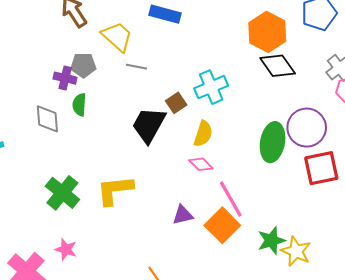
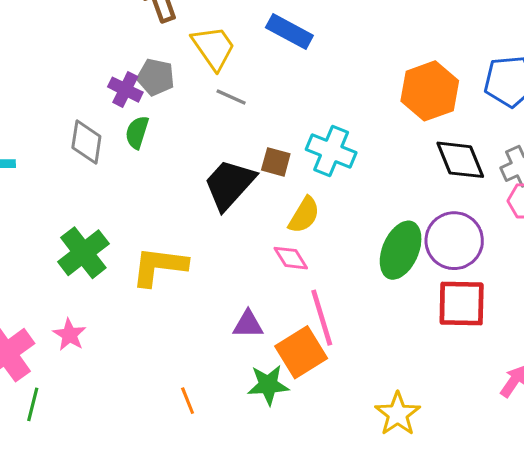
black diamond: (278, 66) -> (460, 160), moved
cyan cross: (211, 87) -> (331, 151), turned 32
brown square: (176, 103) -> (276, 162), turned 36
green star: (271, 240) -> (268, 385), moved

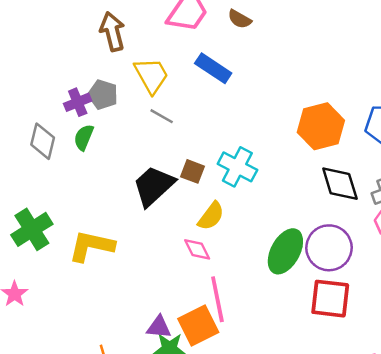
purple cross: (125, 90) -> (78, 102), turned 36
purple triangle: (248, 324) -> (159, 327), moved

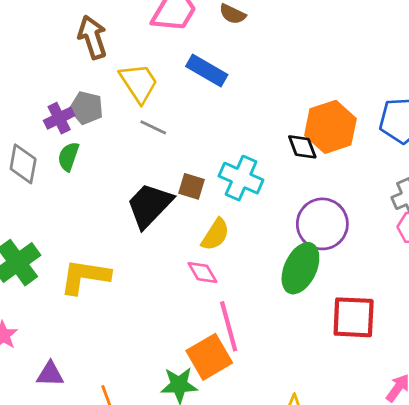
black diamond: (340, 184) -> (302, 147), moved, size x0.7
purple circle: (329, 248) -> (322, 224), moved
purple triangle: (159, 327) -> (50, 374), moved

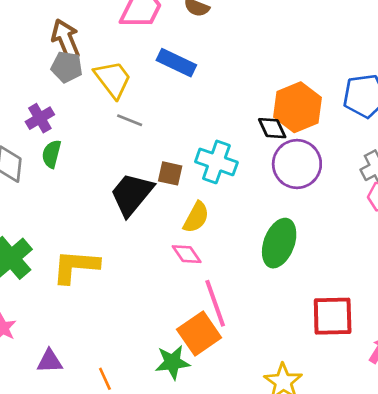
gray pentagon: (86, 108) -> (67, 67), moved
purple circle: (322, 224) -> (297, 164), moved
red square: (354, 317) -> (333, 316), moved

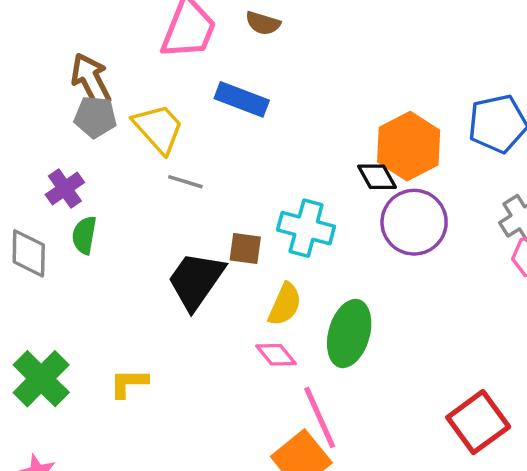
green ellipse: (279, 243) -> (349, 334), moved
yellow L-shape: (76, 266) -> (129, 383), size x0.6
red square: (333, 316) -> (478, 422), turned -30

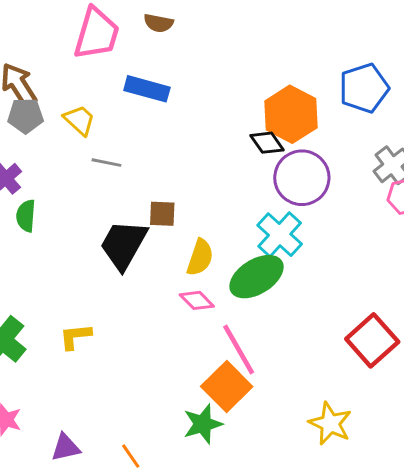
yellow trapezoid: (158, 128) -> (79, 120), size x0.7
cyan cross: (306, 228) -> (280, 235), moved, turned 33
green ellipse: (349, 334) -> (257, 277), turned 48

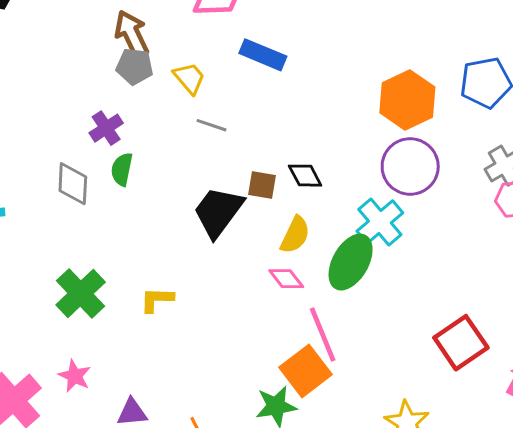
black diamond: (267, 143) -> (305, 176), moved
green ellipse: (257, 277) -> (351, 262), turned -36

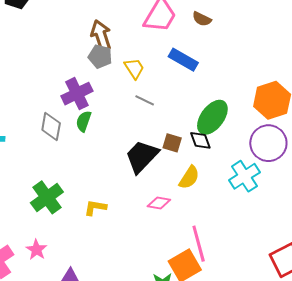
purple cross: (106, 128) -> (77, 94), size x1.4
green ellipse: (351, 262) -> (212, 117), moved
pink diamond: (286, 279) -> (159, 203), moved, turned -50

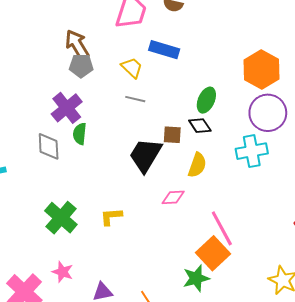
yellow trapezoid: (134, 68) -> (132, 68), moved
green ellipse: (212, 117) -> (206, 100), size x0.7
cyan cross: (244, 176) -> (252, 151), turned 36

